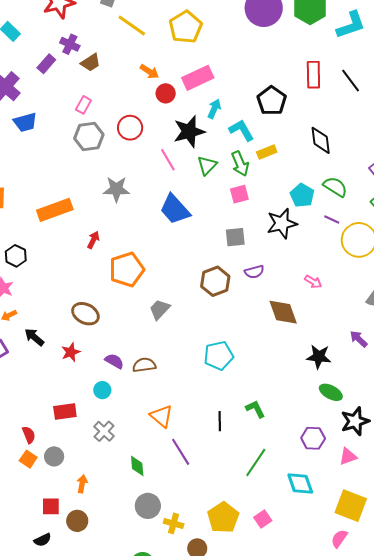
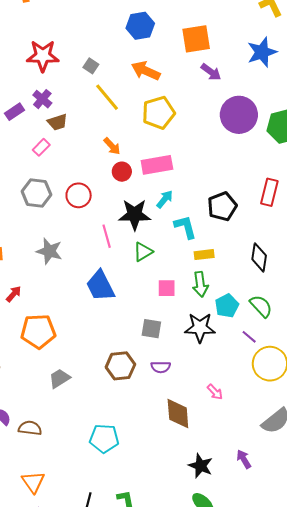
pink rectangle: (83, 105) -> (41, 147), moved
green arrow: (240, 164) -> (200, 284), moved

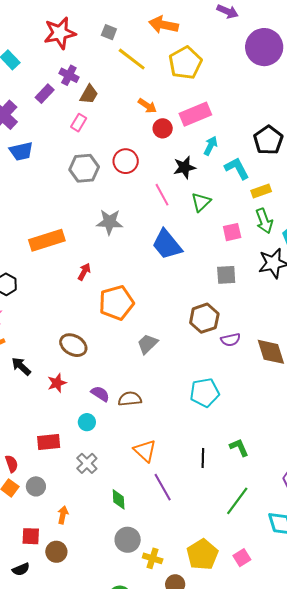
brown trapezoid: (58, 122) -> (89, 94), turned -30
black star: (135, 215) -> (185, 167), size x0.7
purple semicircle: (161, 367) -> (231, 340), moved

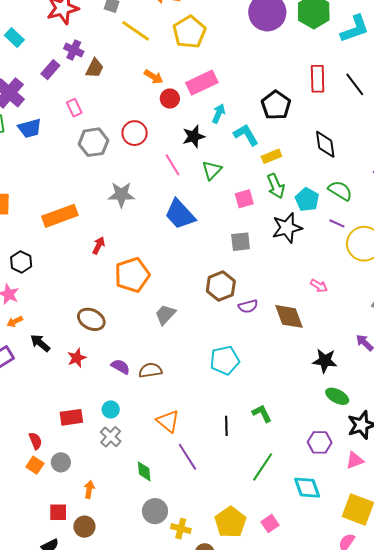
pink rectangle: (79, 123) -> (74, 108), moved, turned -54
cyan circle: (87, 422) -> (111, 409), moved

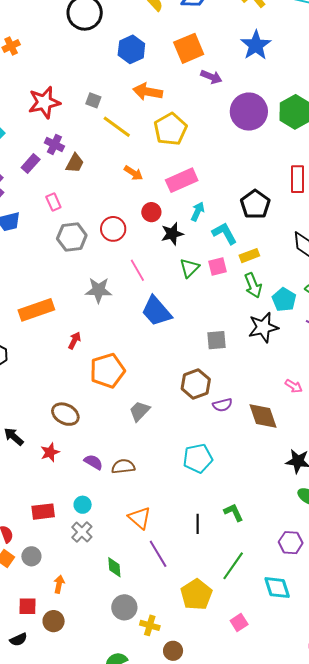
red circle: (170, 99) -> (151, 212), moved
pink line: (173, 165) -> (137, 270), moved
pink square: (244, 199) -> (218, 266), moved
yellow pentagon: (230, 522) -> (196, 595), moved

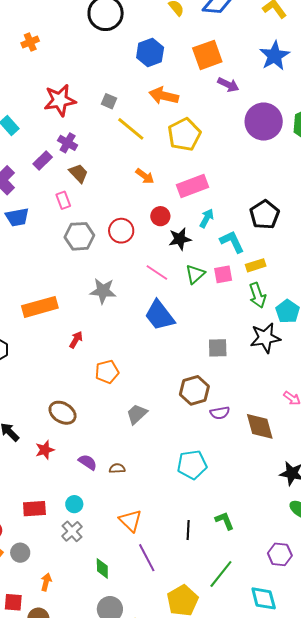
brown trapezoid: (75, 163) -> (79, 173), moved, turned -75
pink line: (137, 270) -> (157, 273), moved, turned -30
orange pentagon: (107, 371) -> (107, 372), size x0.7
brown semicircle: (123, 466) -> (117, 468), size x0.7

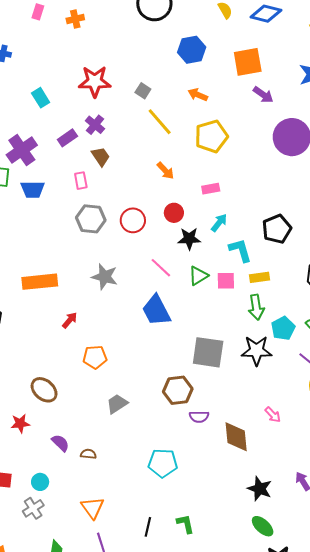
orange arrow: (164, 96) -> (198, 95), size x0.7
pink rectangle: (193, 186) -> (211, 189), size x0.6
gray square: (218, 348) -> (208, 352), size x1.6

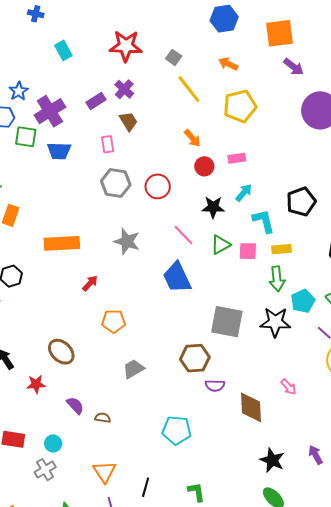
cyan rectangle: (41, 98) -> (63, 50), moved
red circle: (174, 213) -> (204, 166), moved
black line: (148, 527) -> (146, 487), moved

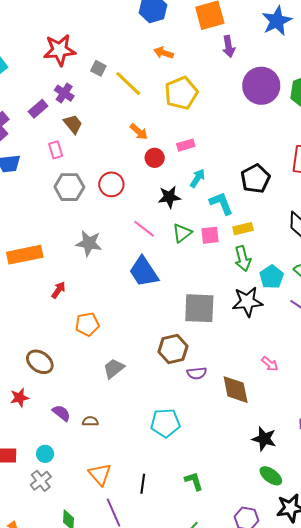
gray square: (174, 57) -> (98, 68), moved
purple arrow: (294, 67) -> (229, 46), turned 50

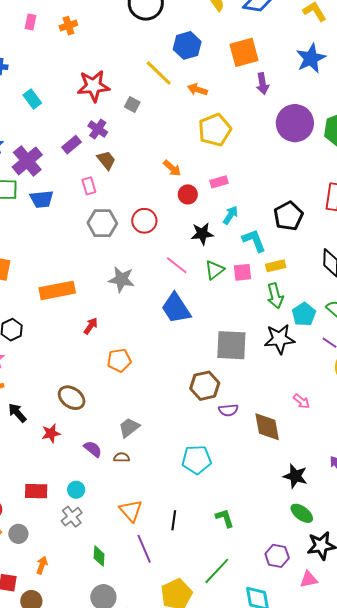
yellow line: (128, 84) -> (159, 73), moved
gray trapezoid: (114, 368) -> (129, 428), moved

